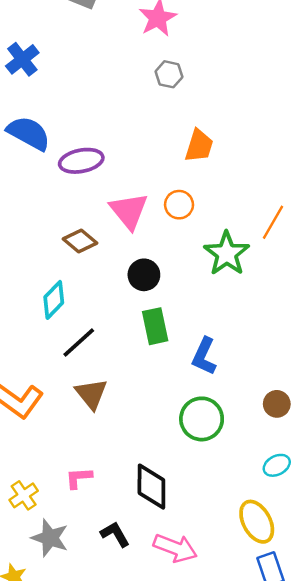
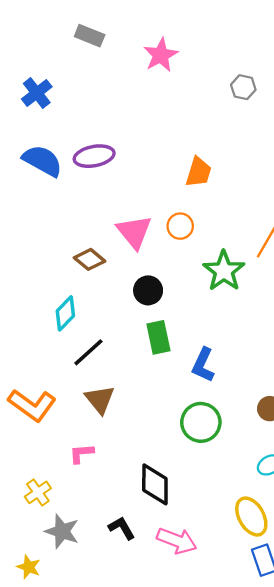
gray hexagon: (169, 74) -> (243, 87), moved
purple ellipse: (81, 161) -> (94, 156), moved
pink L-shape: (79, 478) -> (81, 453), moved

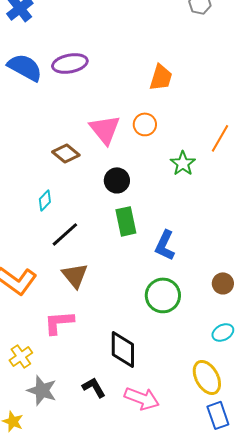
green star: (224, 271) -> (183, 163), size x0.7
cyan diamond: (65, 313) -> (45, 200), size x0.7
pink L-shape: (81, 453) -> (59, 322), size x1.4

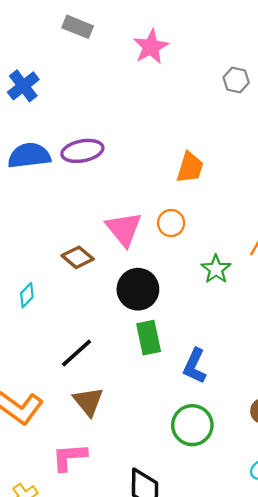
blue semicircle: (25, 67) -> (29, 156), turned -36
black circle: (117, 180) -> (138, 289), size x1.4
cyan diamond: (45, 200) -> (27, 295), moved

